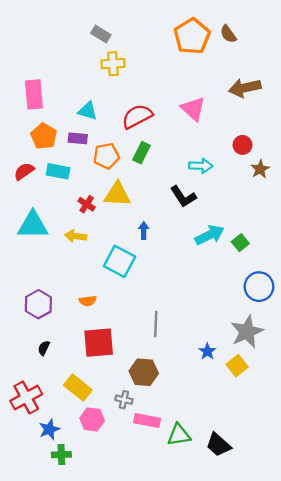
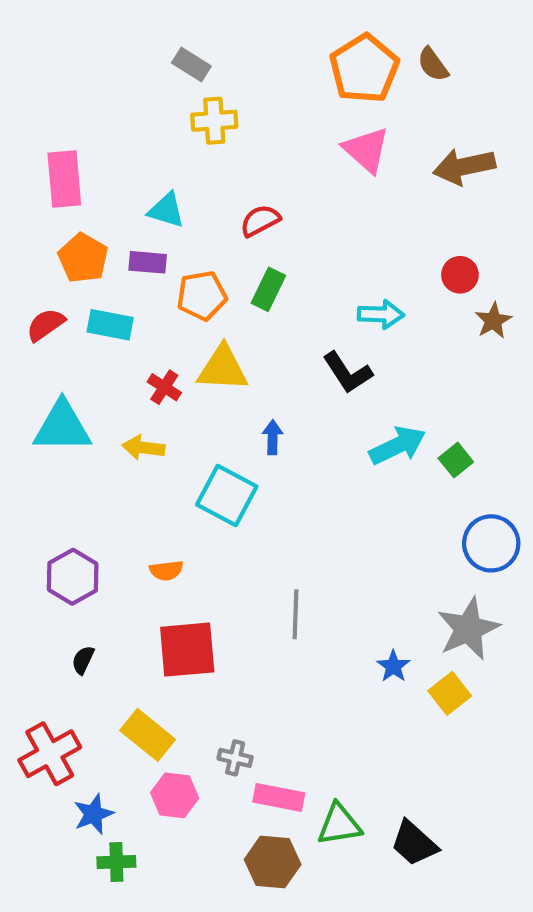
pink triangle: (193, 109) -> (366, 150), moved
red semicircle: (137, 116) -> (260, 221), size x0.7
brown hexagon: (144, 372) -> (273, 862), moved

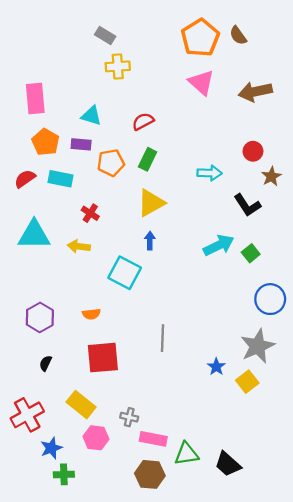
yellow triangle: (223, 368) -> (151, 203), moved, turned -32
black L-shape: (348, 373) -> (247, 205), moved

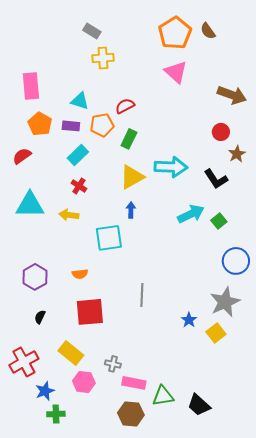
brown arrow: (255, 92) -> (232, 95), moved, turned -148
orange pentagon: (111, 163) -> (102, 125), moved
cyan arrow: (209, 173) -> (171, 167), moved, size x1.5
cyan rectangle: (60, 179) -> (78, 155), moved, turned -55
cyan square: (125, 273) -> (109, 238), turned -36

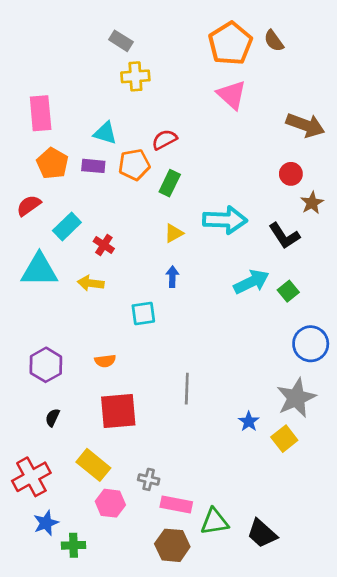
cyan rectangle: (78, 155) -> (67, 227), moved
yellow triangle: (132, 177) -> (174, 233), size x0.6
cyan square: (109, 238) -> (143, 313), size x0.7
blue star: (45, 391) -> (46, 523), moved

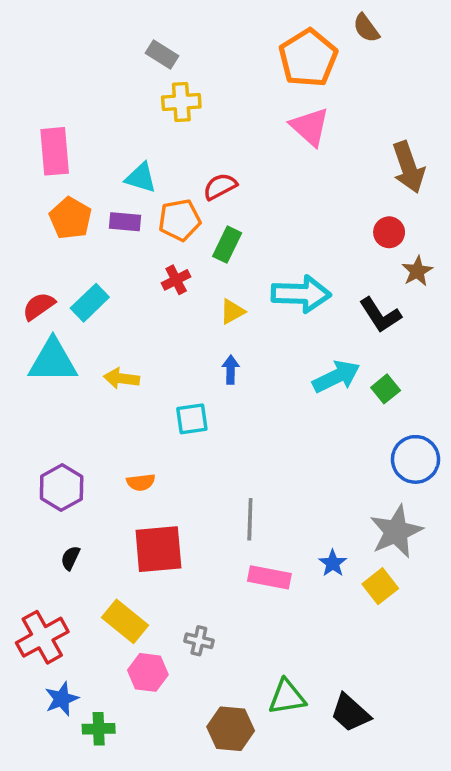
brown semicircle: (274, 41) -> (366, 28), moved
brown arrow: (305, 125) -> (408, 167), turned 51
red semicircle: (29, 205) -> (39, 306), moved
red cross: (104, 245) -> (176, 280), moved, turned 30
pink rectangle: (176, 504) -> (269, 577), moved

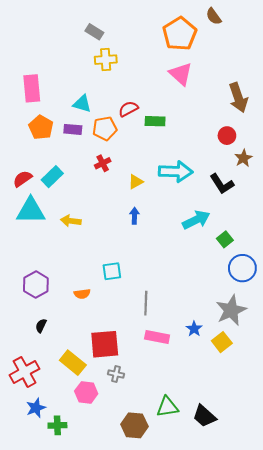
green rectangle: (227, 245) -> (155, 121), moved, turned 66
green square: (386, 389) -> (225, 239), moved
cyan square: (192, 419) -> (112, 271), moved
orange semicircle: (141, 482) -> (82, 294), moved
red square: (158, 549) -> (105, 344), moved

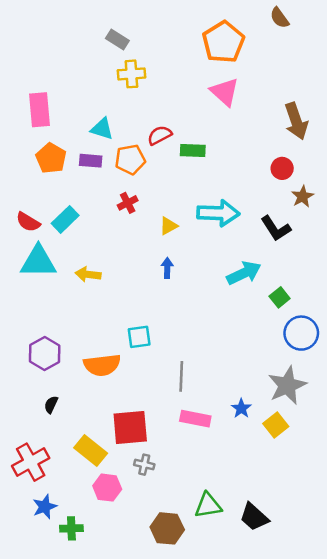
brown semicircle: (214, 16) -> (280, 18), moved
red semicircle: (22, 179) -> (28, 222), turned -114
orange semicircle: (82, 294) -> (102, 365), size x1.8

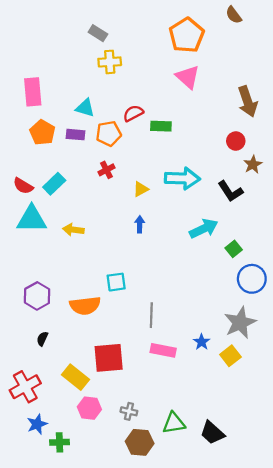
gray cross: (144, 465) -> (129, 411), moved

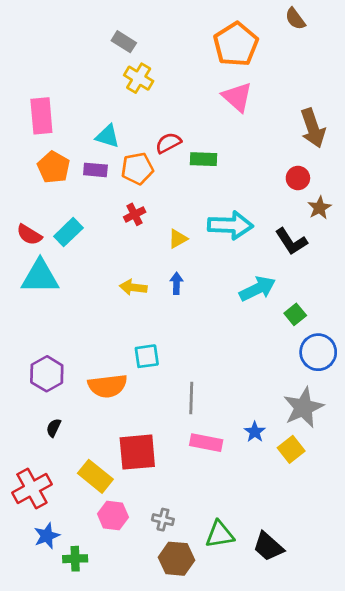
yellow cross: (110, 62) -> (139, 78), turned 35
yellow arrow: (73, 230) -> (133, 287), moved

